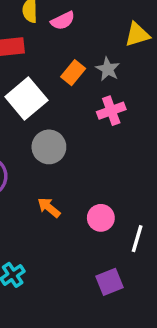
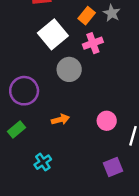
pink cross: (111, 111) -> (93, 43), moved
orange arrow: (49, 207) -> (60, 120), moved, turned 126

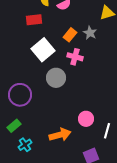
pink cross: (93, 43) -> (75, 57), turned 35
orange arrow: (60, 120) -> (60, 135), moved, size x1.5
cyan cross: (43, 162) -> (25, 145), moved

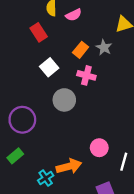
red rectangle: (34, 20) -> (39, 32), turned 63
white square: (43, 50) -> (49, 67), size x0.7
cyan cross: (25, 145) -> (46, 178), moved

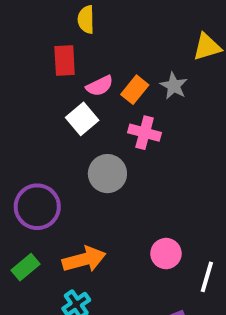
pink semicircle: (74, 15) -> (100, 86), moved
red rectangle: (39, 32) -> (65, 60), turned 30
orange arrow: (69, 166) -> (84, 259), moved

